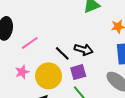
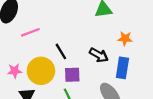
black arrow: (84, 50) -> (99, 55), moved
pink star: (22, 72) -> (15, 71), moved

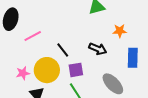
blue rectangle: (122, 68) -> (133, 58), moved

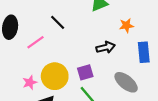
black arrow: (98, 49) -> (106, 47), turned -30
black line: (63, 50) -> (58, 22), moved

